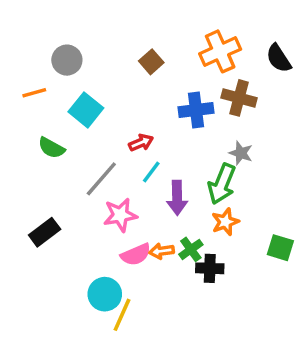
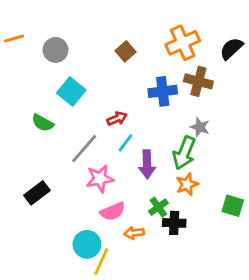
black semicircle: (279, 58) -> (231, 49), turned 80
orange line: (34, 93) -> (14, 39), moved
orange arrow: (162, 251) -> (134, 233), moved

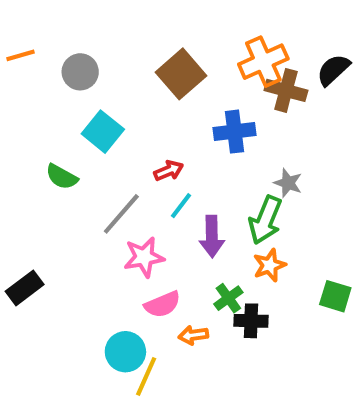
brown square: (126, 51) -> (181, 74), size x1.6
brown cross: (198, 81) -> (286, 90), moved
black rectangle: (37, 193) -> (25, 288), moved

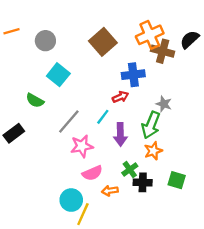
red arrow: (169, 171) -> (120, 97), moved
black rectangle: (25, 288) -> (14, 133), moved
green square: (335, 296) -> (177, 180), moved

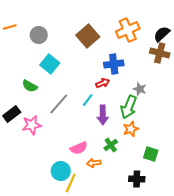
brown cross: (163, 51) -> (160, 53), moved
pink star: (82, 146) -> (32, 125), moved
black cross: (143, 182) -> (137, 179), moved

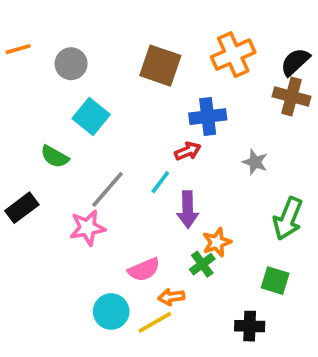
brown square: (88, 36) -> (160, 66), turned -30
green arrow: (129, 107) -> (288, 219), moved
pink star: (32, 125) -> (87, 228), moved
orange star: (131, 129) -> (217, 242), moved
yellow line: (71, 183) -> (155, 322), moved, turned 36

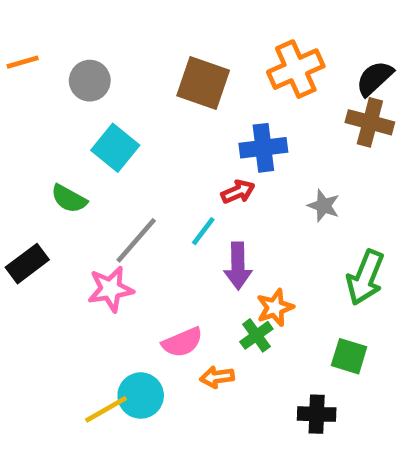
yellow line: (155, 322) -> (106, 409), moved

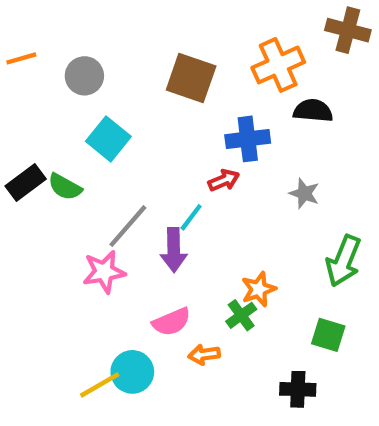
black semicircle: (375, 78) -> (313, 111), moved, turned 48
brown cross: (370, 122) -> (348, 30), moved
black rectangle: (27, 264) -> (26, 183), moved
purple arrow: (238, 266) -> (174, 250), moved

